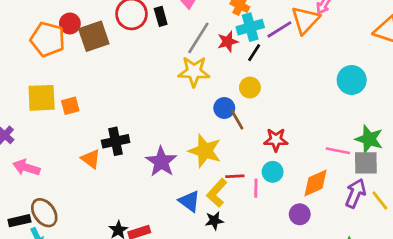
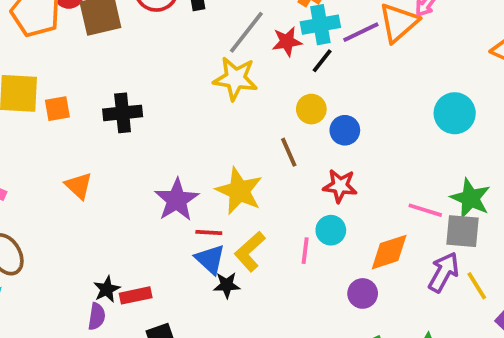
blue circle: (224, 108) -> (345, 130), moved
black cross: (116, 141) -> (123, 113), moved
red line: (235, 176) -> (209, 233), moved
black star: (214, 221) -> (227, 285), moved

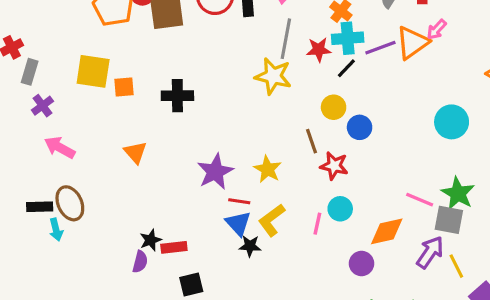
gray line: (246, 32) -> (286, 39), turned -33
red star: (340, 186) -> (334, 166), moved
yellow star: (239, 191) -> (268, 169), size x0.7

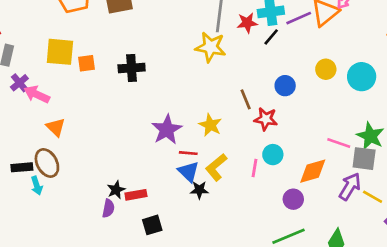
yellow circle: (334, 107) -> (326, 69), moved
pink arrow: (60, 147) -> (37, 94), moved
orange triangle: (135, 152) -> (56, 127), moved
yellow line: (456, 266) -> (373, 197), turned -30

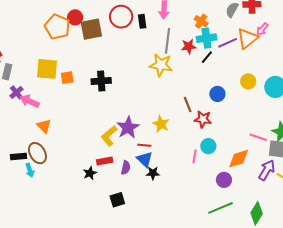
yellow L-shape: (216, 167) -> (109, 136), moved
red rectangle: (136, 195) -> (105, 161), moved
purple semicircle: (108, 208) -> (126, 168), moved

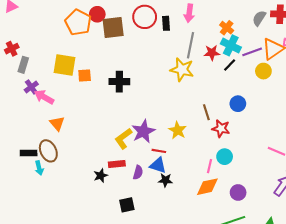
cyan cross: (206, 38) -> (231, 45), turned 30
yellow circle: (248, 81) -> (263, 71), moved
blue triangle: (145, 159) -> (158, 165), turned -30
orange diamond: (239, 159) -> (207, 187), moved

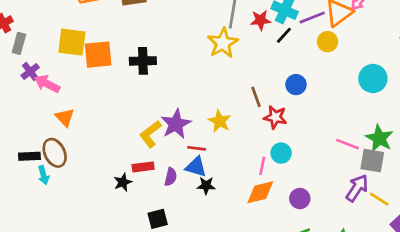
yellow star: (182, 70) -> (223, 43), turned 30
orange square: (85, 75) -> (98, 55), size x1.6

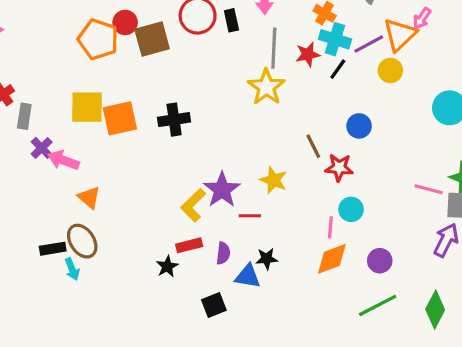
blue triangle: (196, 167) -> (248, 276), moved

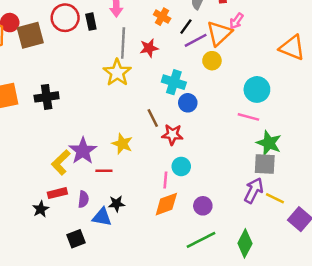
cyan cross: (335, 39) -> (174, 82), moved
black line: (338, 69) -> (186, 27), moved
pink line: (429, 189) -> (248, 117), moved

